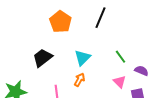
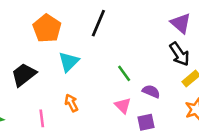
cyan triangle: (82, 58) -> (69, 62), moved
orange arrow: (79, 80) -> (71, 103), turned -56

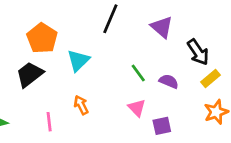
purple triangle: (181, 23) -> (162, 27), moved
orange pentagon: (47, 28) -> (42, 38), moved
purple semicircle: (151, 91) -> (169, 81), moved

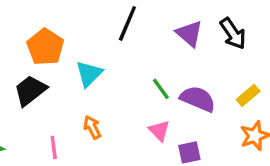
black arrow: (198, 52) -> (233, 33), moved
purple semicircle: (169, 81) -> (198, 99), size x1.5

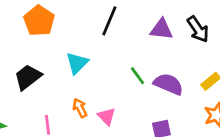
purple triangle: (189, 33) -> (161, 29), turned -35
orange pentagon: (45, 47) -> (39, 21), moved
pink triangle: (159, 131) -> (107, 116), moved

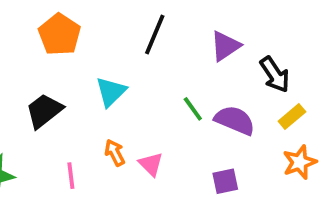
purple triangle: (161, 29) -> (225, 46), turned -40
black arrow: (198, 29) -> (275, 75), moved

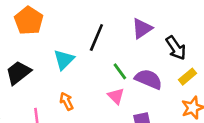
black line: (155, 35) -> (96, 38), moved
pink triangle: (151, 164) -> (116, 96), moved

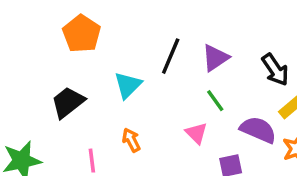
purple triangle: (142, 28) -> (215, 58), moved
green line: (120, 71) -> (215, 101), moved
purple semicircle: (148, 79) -> (258, 130), moved

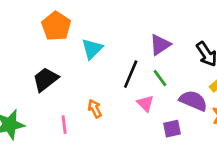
black line: (171, 56) -> (131, 74), moved
cyan triangle: (128, 85) -> (92, 49), moved

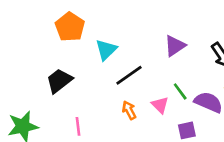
black line: (131, 74) -> (129, 75), moved, turned 32
green line: (160, 78) -> (180, 91), moved
orange arrow: (95, 109) -> (129, 110), moved

